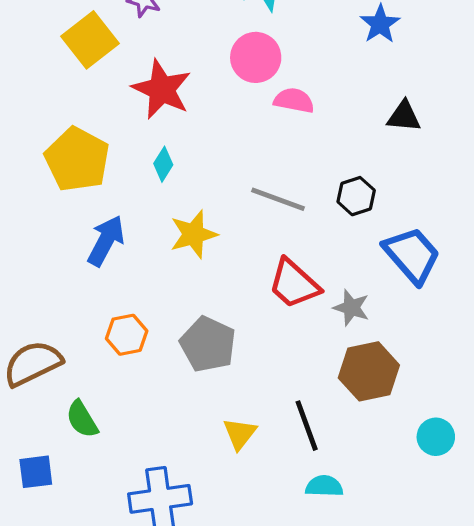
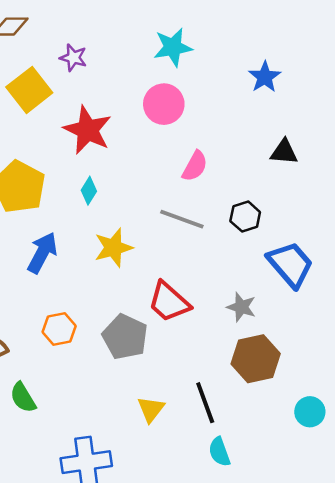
pink semicircle: (294, 100) -> (195, 166), moved, turned 108
red trapezoid: (294, 284) -> (169, 302), moved
cyan semicircle: (324, 486) -> (219, 452), turned -112

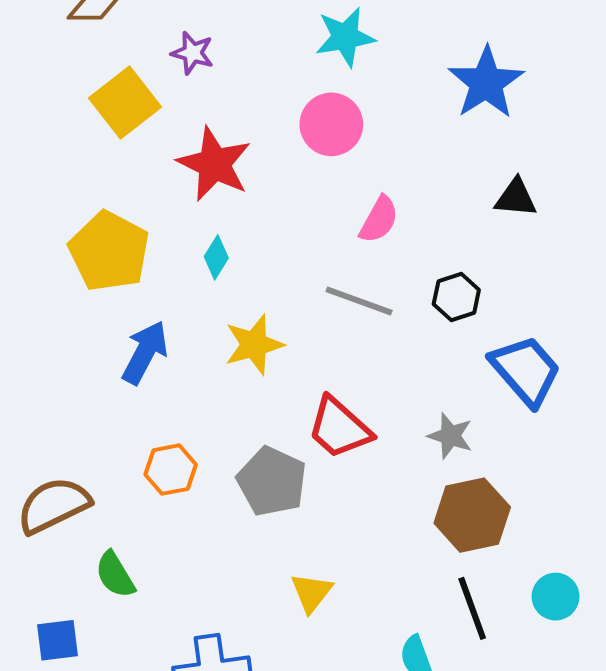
blue star: (265, 77) -> (486, 83), size x1.5
black line: (205, 403) -> (472, 608), moved

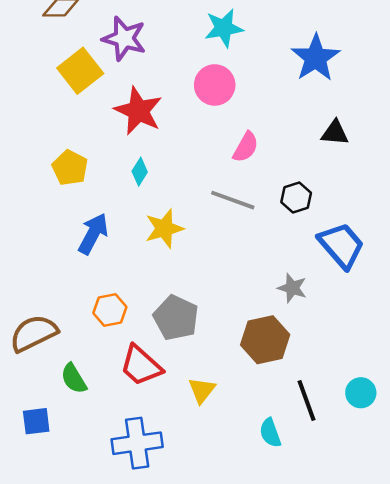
purple star: (192, 53) -> (124, 38), size x1.6
yellow pentagon: (109, 251) -> (70, 168), size x0.7
red trapezoid: (339, 428) -> (141, 366), moved
brown hexagon: (472, 515) -> (265, 340), moved

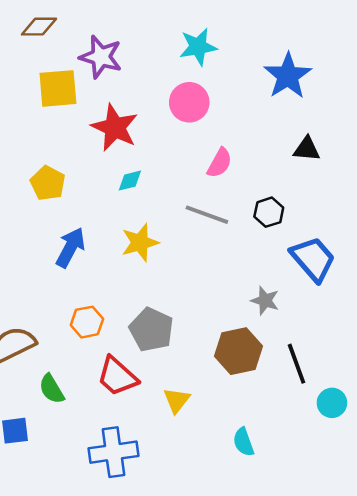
yellow square: (80, 71) -> (58, 88), turned 33
cyan diamond: (140, 172) -> (130, 181), moved, turned 44
black line: (306, 400) -> (297, 364), moved

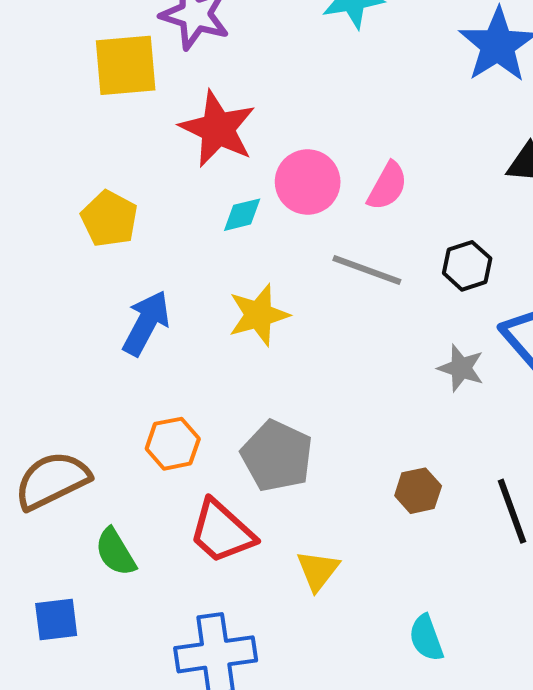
pink circle: (189, 102) -> (308, 182), moved
gray star: (265, 301) -> (461, 368), moved
brown hexagon: (238, 351) -> (418, 491), size x0.6

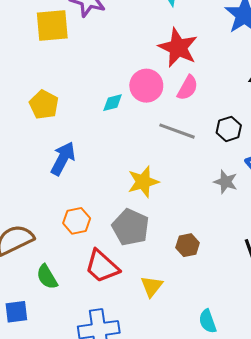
red star: (218, 129) -> (178, 48), moved
yellow star: (259, 315) -> (143, 182), moved
brown hexagon: (418, 491) -> (188, 245), moved

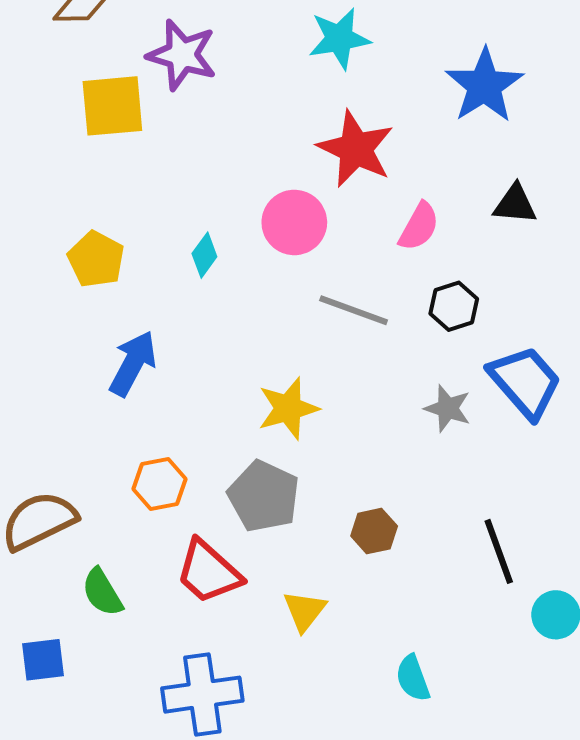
pink semicircle: (188, 88) -> (419, 227), moved
cyan diamond: (113, 103) -> (204, 255), moved, turned -40

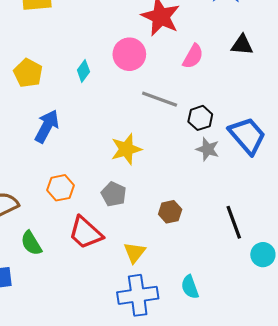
black hexagon: (454, 306) -> (200, 118), moved
gray pentagon: (264, 496) -> (114, 194), size x0.7
blue cross: (202, 695) -> (138, 295), moved

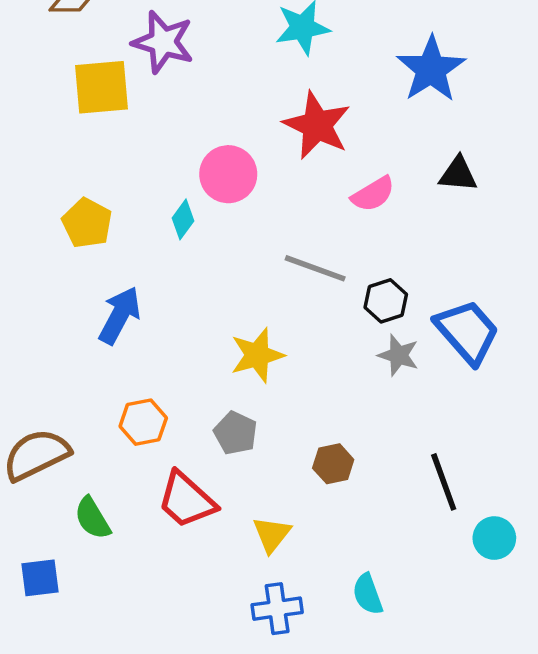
pink circle: (129, 54) -> (228, 174), moved
pink semicircle: (193, 56) -> (373, 194), turned 30
blue cross: (138, 295) -> (277, 609), size x0.7

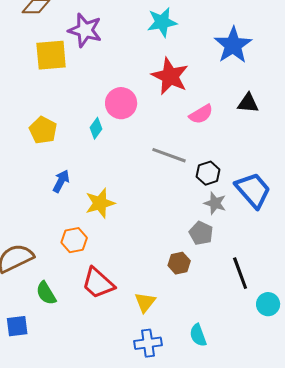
blue arrow: (120, 315) -> (61, 181), size x0.7
yellow star: (257, 355) -> (100, 203), moved
gray pentagon: (235, 433) -> (201, 233), moved

